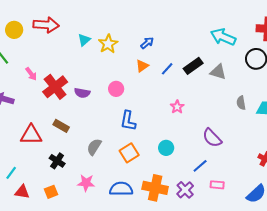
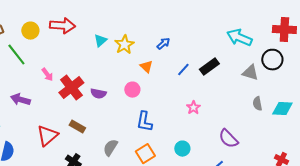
orange triangle: (142, 66) -> (146, 67), moved, turned -40
gray triangle: (218, 72) -> (250, 73), moved
red triangle: (31, 135) -> (47, 136), turned -40

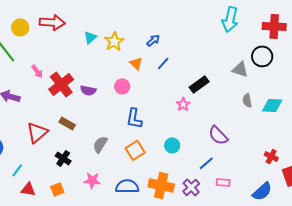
cyan arrow: (239, 38) -> (230, 19), moved, turned -100
black rectangle: (209, 67) -> (199, 84), moved
blue line: (183, 70) -> (163, 63), moved

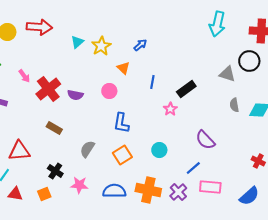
blue line: (163, 63) -> (152, 82), moved, turned -32
red triangle: (37, 132) -> (19, 151), moved, turned 35
black cross: (63, 158) -> (55, 171), moved
pink rectangle: (223, 182) -> (210, 187), size x1.5

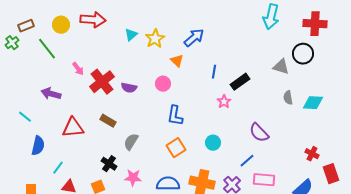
blue arrow: (140, 45) -> (194, 38), size x1.5
blue line: (152, 82) -> (214, 72), moved
gray semicircle: (87, 149) -> (131, 142), moved
red triangle: (19, 151) -> (73, 128), moved

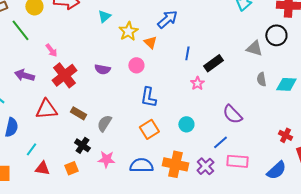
yellow star: (155, 39) -> (128, 31), moved
red cross: (102, 82) -> (64, 75), moved
brown rectangle: (108, 121) -> (78, 113), moved

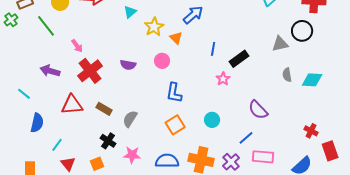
gray triangle: (254, 48) -> (280, 44), turned -30
red triangle: (42, 168) -> (68, 164), turned 42

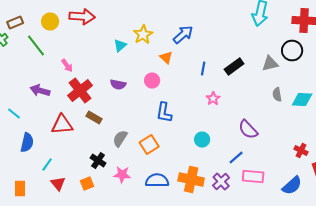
cyan triangle: (130, 12) -> (120, 46), moved
yellow star: (154, 27) -> (143, 34), moved
black rectangle: (239, 59) -> (234, 66), moved
brown rectangle: (104, 109) -> (94, 118), moved
orange square: (175, 125) -> (149, 144), moved

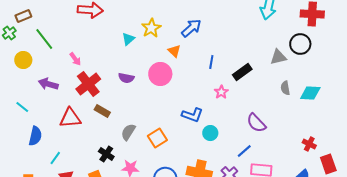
yellow circle: (50, 22) -> (23, 60), moved
black rectangle: (234, 66) -> (242, 72), moved
pink circle: (152, 80) -> (160, 74), size x1.5
blue L-shape: (164, 112) -> (192, 115), moved, turned -80

